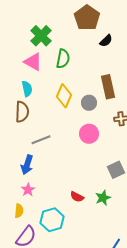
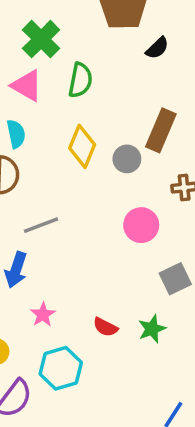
brown rectangle: (108, 87) -> (161, 130), turned 35
pink circle: (89, 134) -> (141, 225), moved
pink star: (28, 190) -> (43, 315), moved

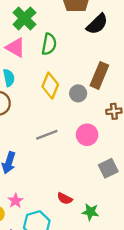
black semicircle: (157, 48) -> (97, 24), size x1.5
gray line: (41, 225) -> (47, 135), moved
pink star: (43, 315) -> (16, 201), moved
green star: (152, 329) -> (90, 212), moved, turned 30

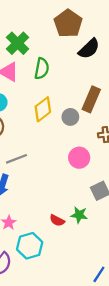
yellow diamond: (50, 86) -> (43, 109), turned 30
gray line: (47, 135) -> (16, 159), moved
green star: (90, 212) -> (79, 215), moved

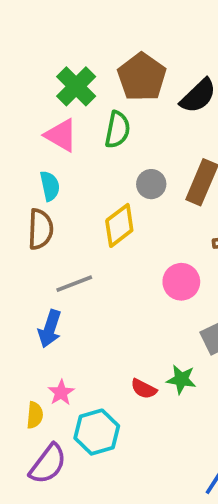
brown pentagon: (68, 23) -> (142, 77), moved
yellow diamond: (43, 109) -> (119, 225), moved
gray circle: (70, 117) -> (151, 184), moved

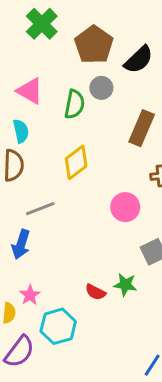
green cross: (76, 86) -> (42, 24), moved
green semicircle: (117, 130) -> (75, 104), moved
gray circle: (151, 184) -> (101, 88), moved

